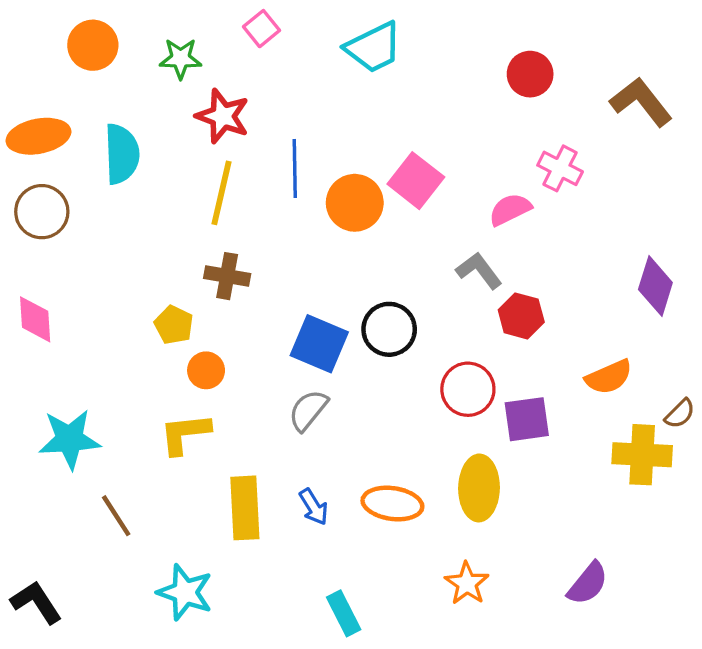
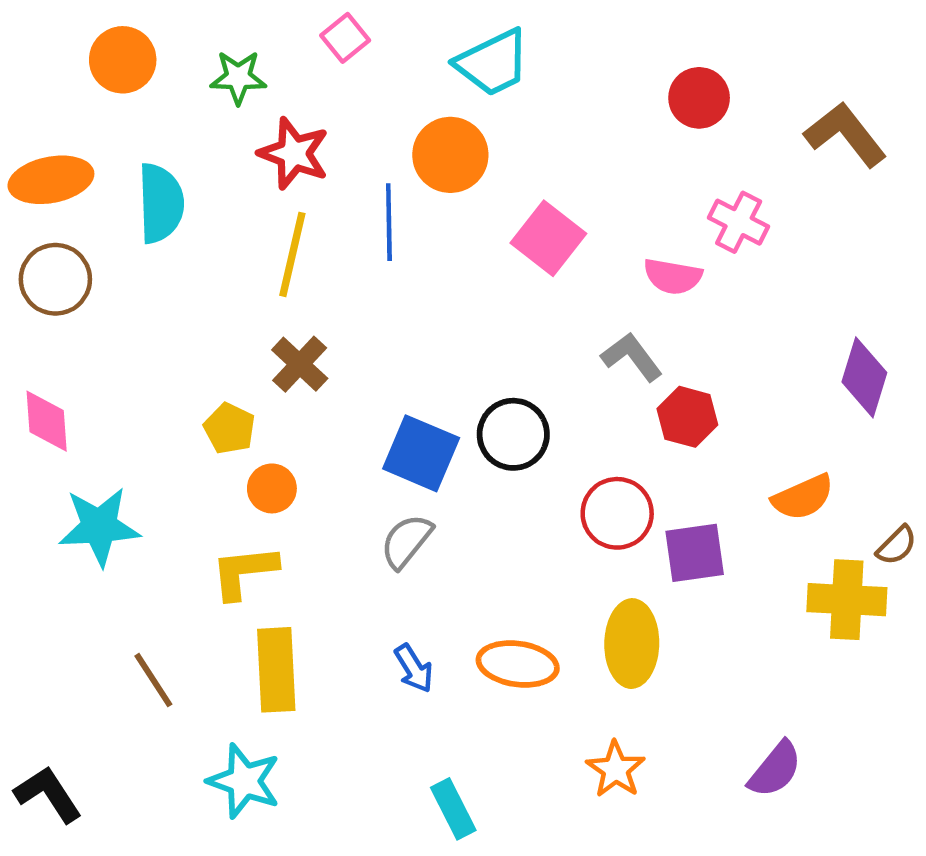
orange circle: (355, 203) -> (450, 155), moved
pink semicircle: (510, 209) -> (673, 276), turned -144
brown cross: (227, 276) -> (300, 364), turned 33
cyan star: (70, 439) -> (99, 526), moved
yellow rectangle: (245, 508) -> (276, 670), moved

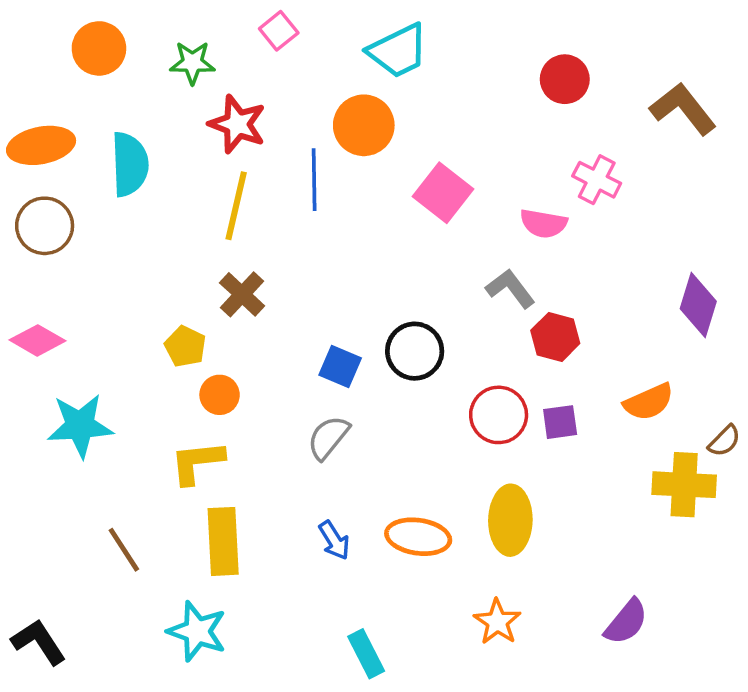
pink diamond: (47, 421) -> (37, 340), turned -56
blue square: (421, 453) -> (340, 366), size x0.7
purple square: (695, 553) -> (560, 422), moved, size x0.7

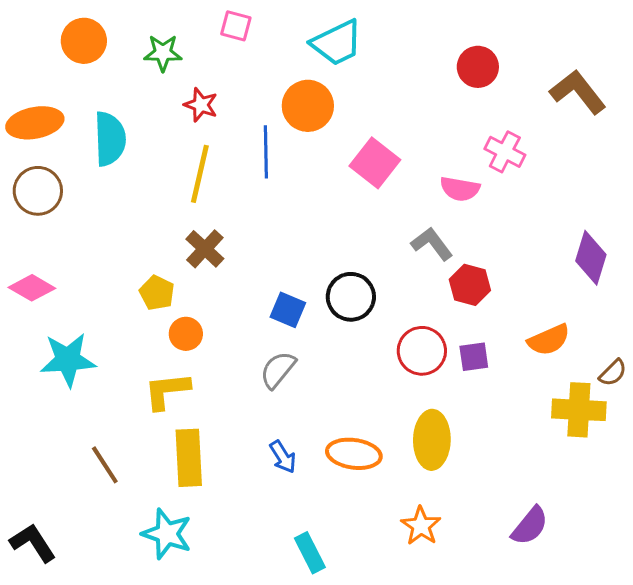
pink square: (279, 31) -> (236, 26), turned -36
red star: (237, 124) -> (201, 105), size x0.7

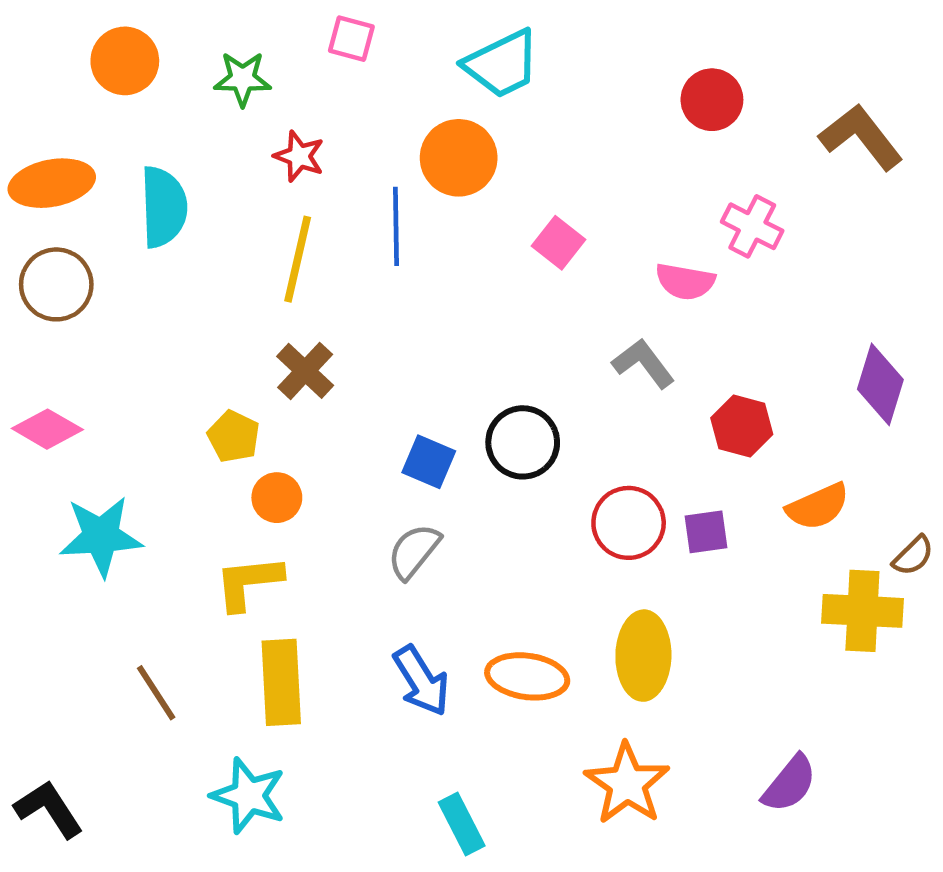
pink square: (375, 163) -> (558, 243), size x0.7
red hexagon: (470, 285) -> (742, 426), moved
blue arrow: (283, 457) -> (421, 681), size x1.4
orange star: (421, 526) -> (627, 784), size x1.4

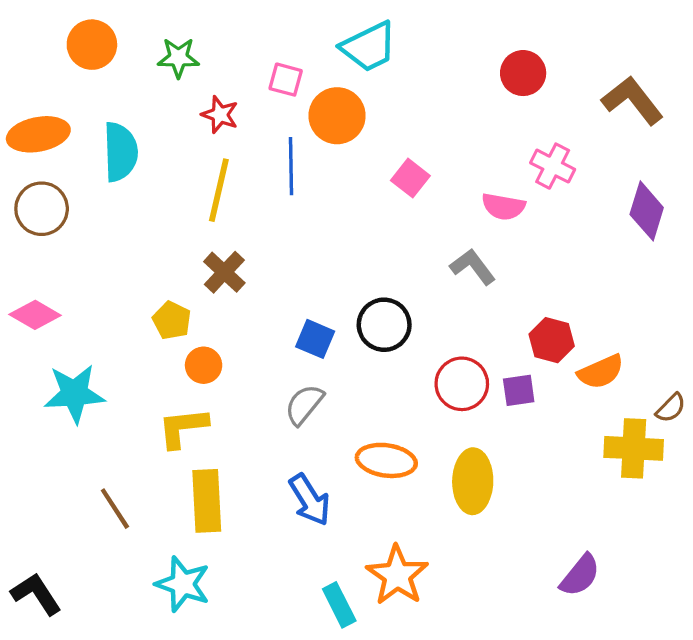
pink square: (351, 39) -> (286, 80), moved
purple diamond: (880, 384) -> (647, 211), moved
red hexagon: (742, 426) -> (552, 340), moved
orange ellipse: (527, 676) -> (386, 460), moved
orange star: (627, 784) -> (397, 575), moved

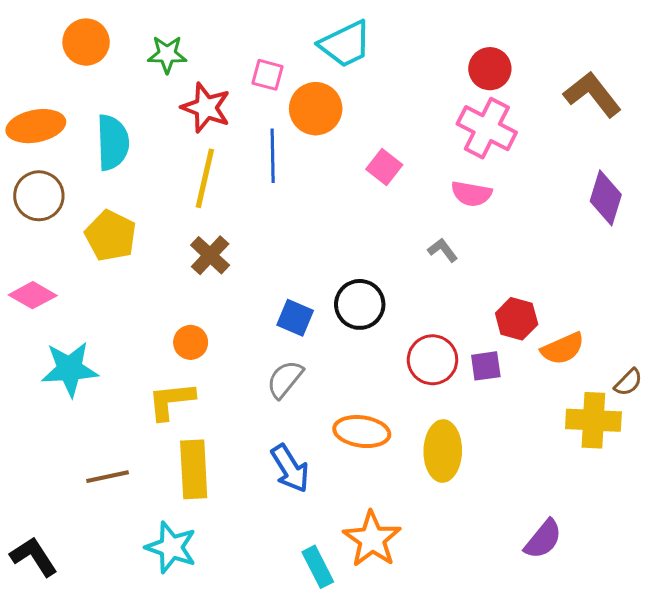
red star: (220, 115) -> (206, 108), size x1.4
pink cross: (553, 166) -> (487, 128), moved, size x1.4
gray L-shape: (473, 267) -> (443, 250), size x0.7
yellow pentagon: (172, 320) -> (111, 236), moved, size x1.4
brown line: (115, 509) -> (108, 477), turned -69

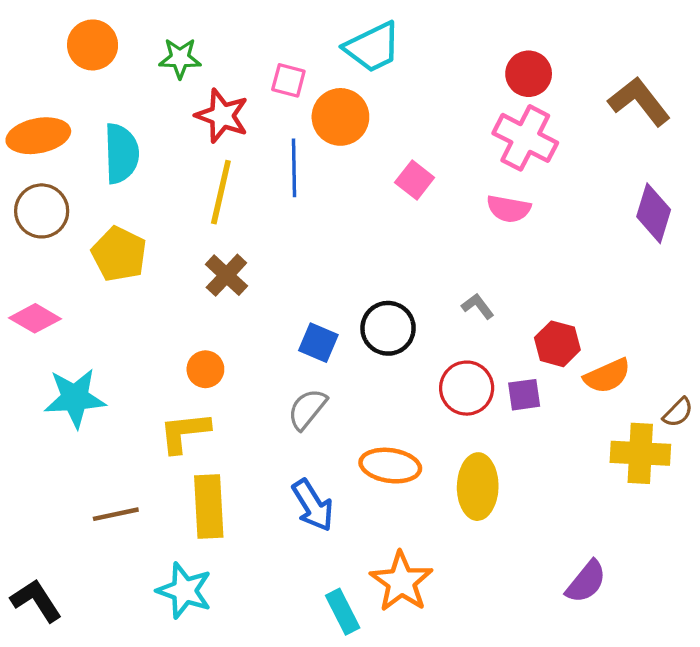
gray L-shape: (443, 250) -> (478, 306), moved

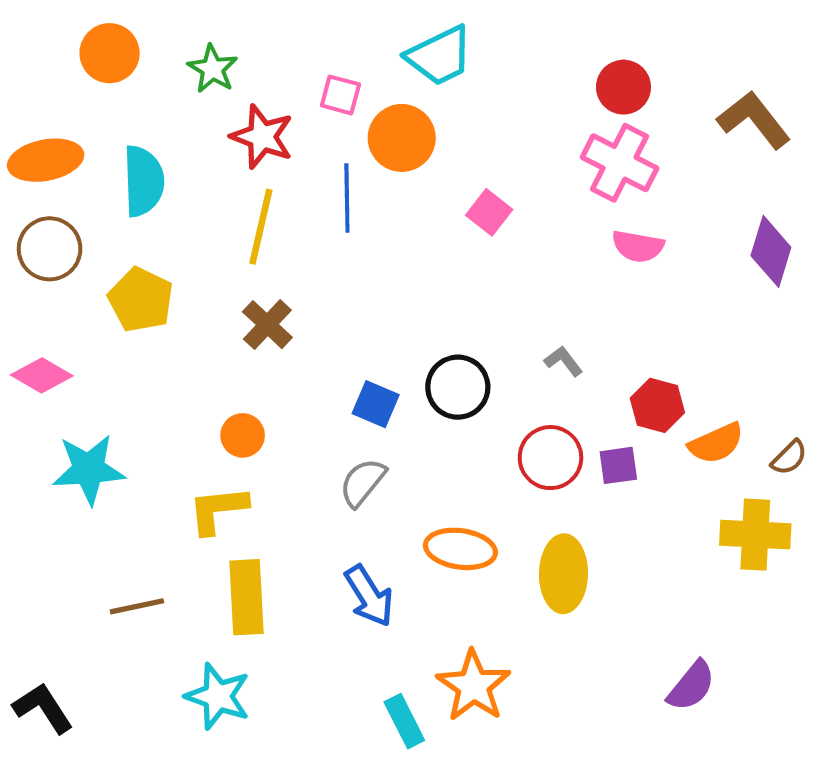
green star: (180, 58) -> (213, 69), turned 30
pink semicircle: (509, 209) -> (638, 246), moved
brown semicircle: (678, 412) -> (789, 458), moved

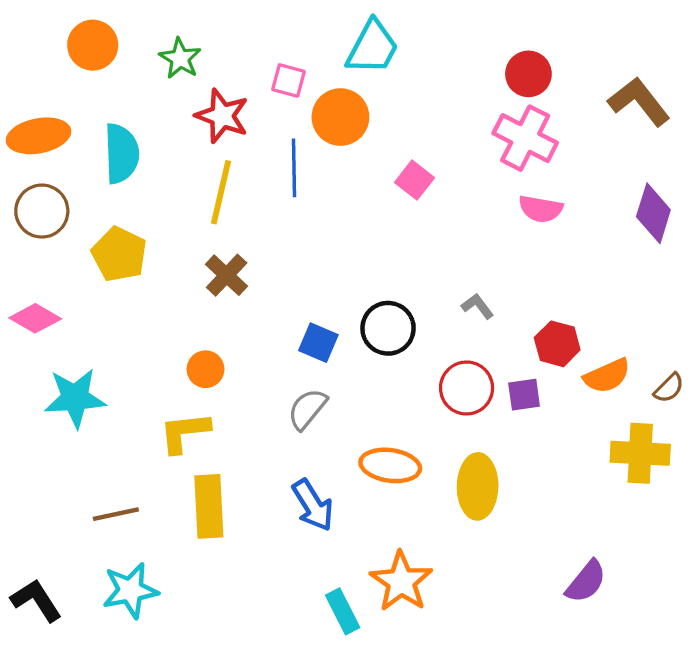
cyan trapezoid: (440, 56) -> (373, 47), turned -36
cyan star: (218, 696) -> (130, 590), moved, turned -30

